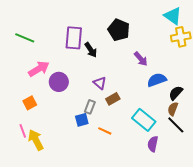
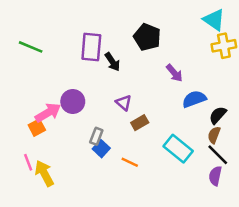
pink arrow: (39, 69) -> (48, 113), moved
gray rectangle: (90, 107) -> (96, 136), moved
blue square: (82, 120) -> (101, 149), turned -32
purple semicircle: (153, 144) -> (215, 176), moved

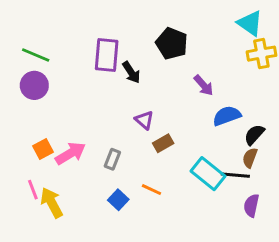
purple circle: (73, 102) -> (34, 85), moved
pink arrow: (48, 113) -> (70, 153), moved
blue square: (101, 149) -> (118, 200), moved
black line: (218, 155) -> (235, 175), moved, turned -40

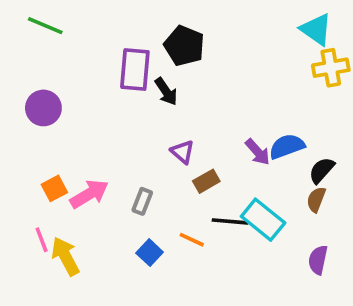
black pentagon: (172, 43) -> (184, 46), moved
green line: (36, 55) -> (45, 26), moved
purple arrow: (204, 85) -> (258, 152), moved
black line: (235, 175) -> (230, 221), moved

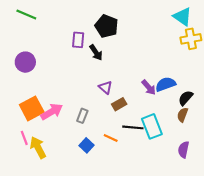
purple rectangle: (135, 70) -> (78, 40), size x0.7
orange square: (54, 188) -> (32, 108), size x1.6
cyan rectangle: (263, 220) -> (152, 126), turned 30

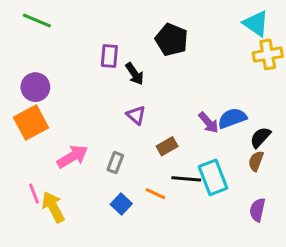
black pentagon: (107, 26) -> (172, 40), moved
purple triangle: (105, 87) -> (136, 115), moved
orange square: (32, 108) -> (31, 123), moved

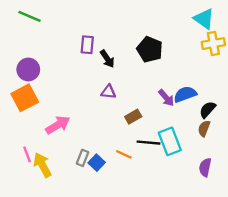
black pentagon: (172, 40) -> (150, 49), moved
purple triangle: (136, 115) -> (108, 92), turned -35
gray rectangle: (115, 163) -> (83, 158), moved

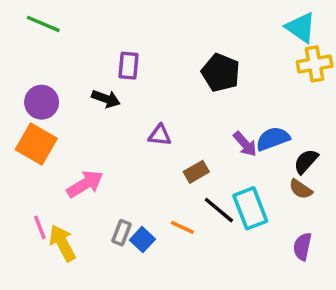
black arrow: (107, 59) -> (106, 99), moved, turned -36
orange square: (25, 98) -> (36, 144), turned -32
brown semicircle: (204, 128) -> (301, 189), turned -77
black line: (149, 143) -> (219, 210), turned 35

